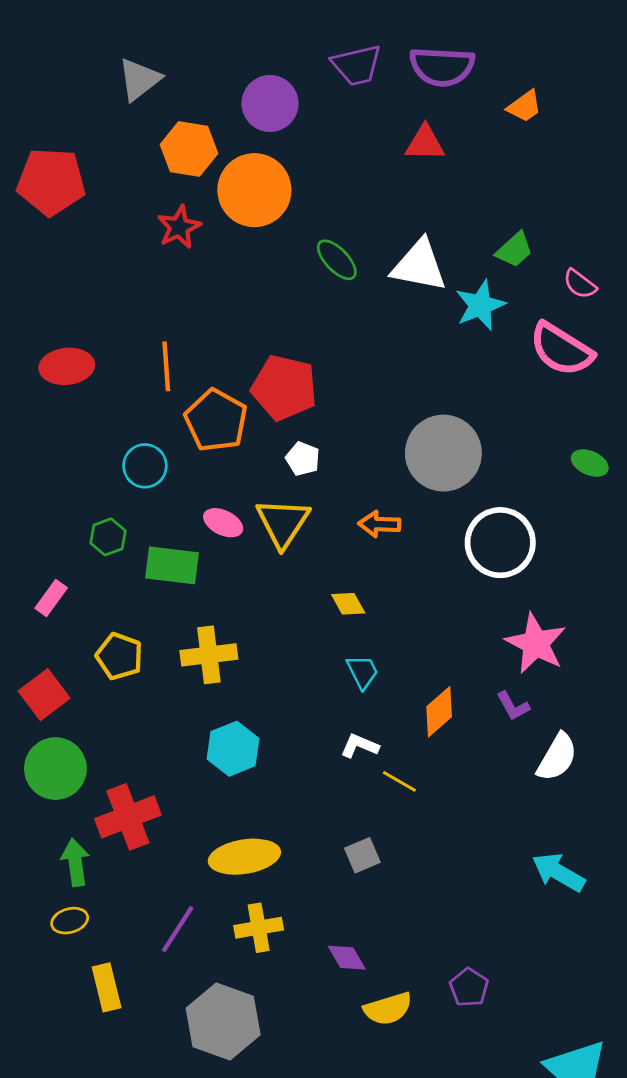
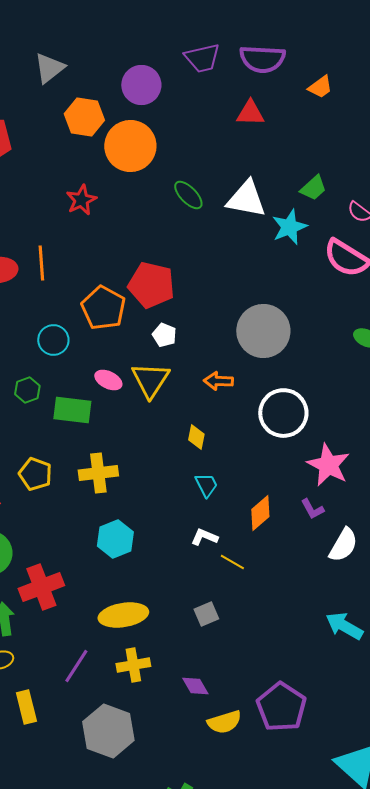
red star: (179, 227) -> (81, 200), moved
orange line: (166, 366) -> (41, 263), moved
white circle: (500, 543) -> (283, 413), moved
yellow diamond: (348, 604) -> (196, 437), turned 40
purple pentagon: (469, 987) -> (281, 707), size x1.8

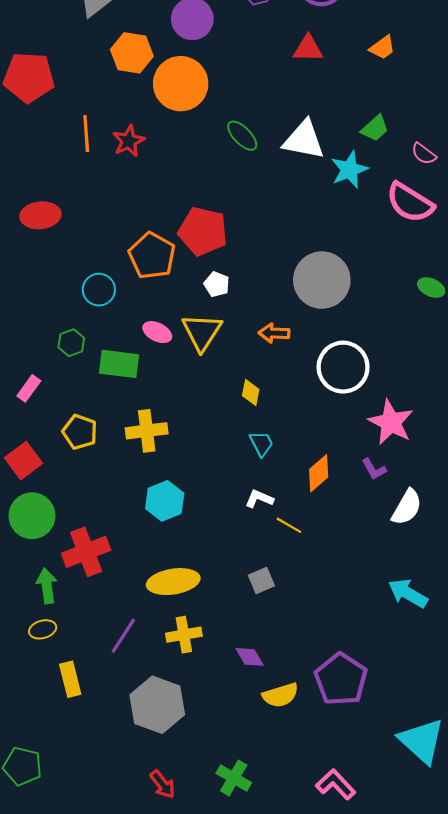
orange trapezoid: (320, 87) -> (382, 48), moved
orange line: (41, 263) -> (86, 134), moved

